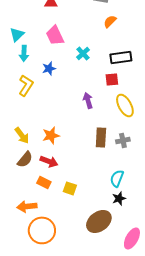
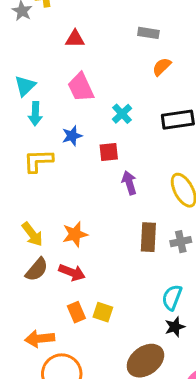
red square: (112, 79) -> (109, 152), moved
yellow L-shape: (26, 85) -> (38, 161), turned -125
orange rectangle: (44, 182) -> (76, 312), moved, turned 40

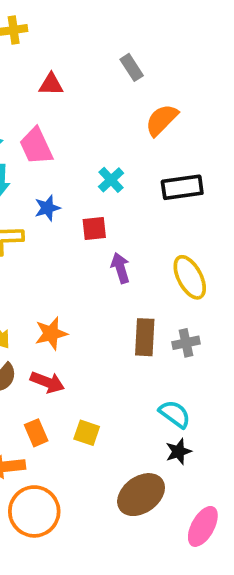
gray rectangle: (148, 33) -> (132, 67), moved, turned 48
orange semicircle: (162, 67) -> (162, 120), size x1.4
pink trapezoid: (81, 87) -> (36, 146), moved
cyan semicircle: (172, 297) -> (175, 414), turned 105
orange rectangle: (76, 312) -> (36, 433), moved

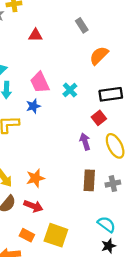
pink trapezoid: (36, 146) -> (40, 82), moved
red square: (94, 229) -> (99, 118), moved, turned -32
purple arrow: (120, 268) -> (85, 142), moved
orange rectangle: (36, 433) -> (27, 235), turned -40
yellow square: (87, 433) -> (56, 235), size x1.6

